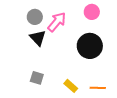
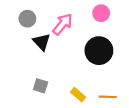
gray circle: (35, 17) -> (27, 19), moved

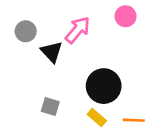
gray circle: (27, 19) -> (26, 31), moved
black circle: (99, 51) -> (104, 86), moved

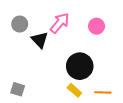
pink circle: (126, 16) -> (97, 26), moved
gray square: (50, 107) -> (18, 89), moved

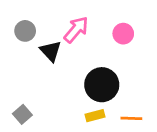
gray square: (18, 89) -> (22, 114), turned 32
yellow rectangle: (74, 90) -> (95, 116), turned -56

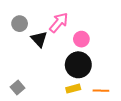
pink circle: (123, 34) -> (81, 39), moved

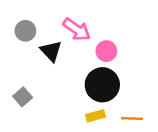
pink arrow: (59, 23) -> (77, 29), turned 85
gray square: (18, 88) -> (23, 97), moved

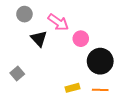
gray circle: (25, 31) -> (24, 14), moved
black circle: (102, 85) -> (100, 61), moved

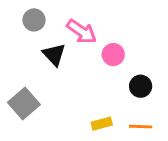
black circle: (100, 61) -> (141, 86), size x0.6
gray square: (17, 73) -> (24, 103), size x1.5

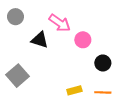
gray circle: (34, 20) -> (15, 17), moved
black triangle: (54, 55) -> (40, 40), turned -30

